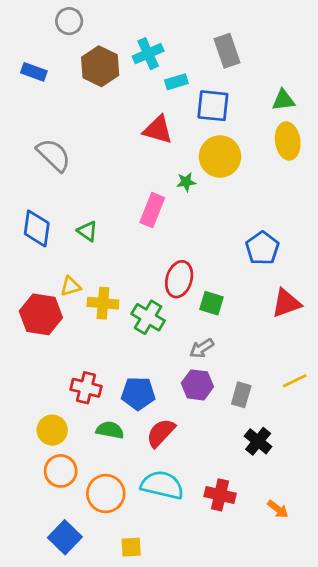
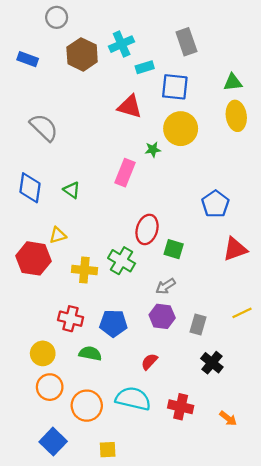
yellow cross: (103, 303) -> (84, 270), moved
red semicircle: (161, 433) -> (149, 362), moved, size x0.7

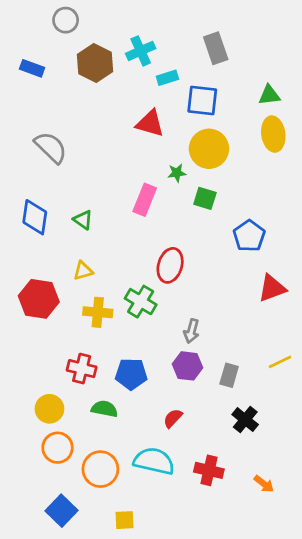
yellow triangle: (58, 235) -> (83, 271), moved
green square: (174, 249) -> (205, 198), moved
gray arrow: (166, 286) -> (192, 331), turned -42

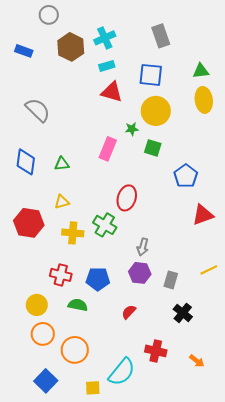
cyan rectangle: (167, 78) -> (107, 66), moved
green triangle: (83, 220) -> (62, 164), turned -42
cyan semicircle: (154, 461) -> (122, 372), moved, turned 116

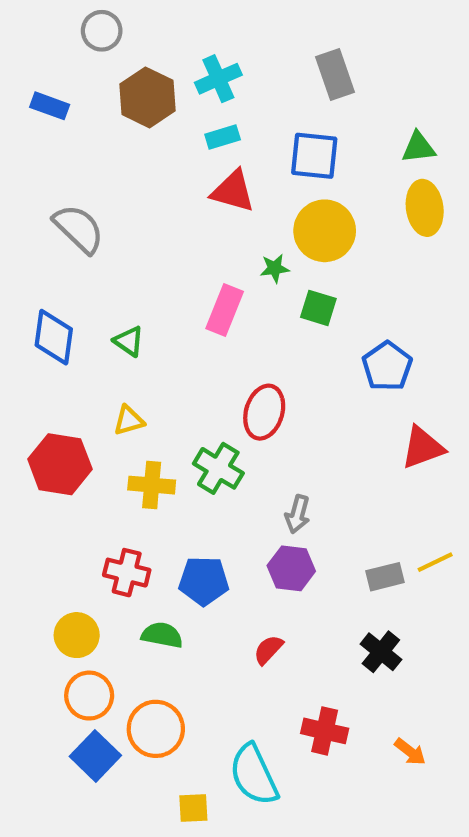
green triangle: (62, 164) -> (129, 341), turned 42
gray rectangle: (171, 280) -> (385, 577), moved, turned 60
cyan semicircle: (122, 372) -> (254, 775), turned 116
blue square: (46, 381) -> (95, 756), moved

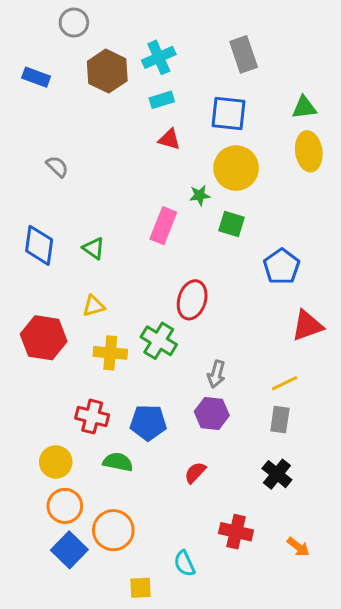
red triangle: (233, 191) -> (169, 139), size x0.7
gray semicircle: (79, 229) -> (57, 167), size x0.6
yellow line: (435, 562) -> (285, 383), moved
gray rectangle: (385, 577) -> (280, 420), turned -68
cyan semicircle: (254, 775) -> (185, 563), size x0.6

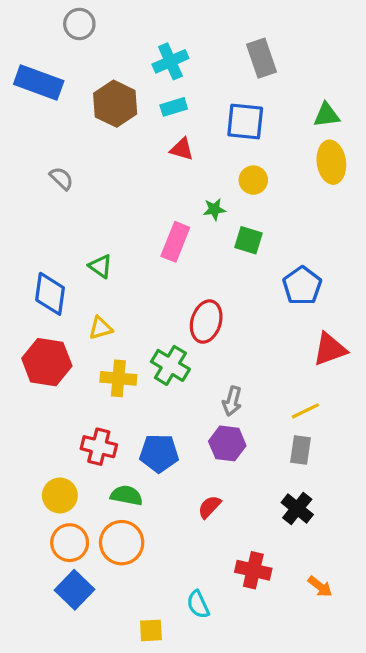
brown hexagon: (107, 71) -> (115, 104), moved
blue rectangle: (36, 77) -> (39, 83), size x1.6
yellow circle: (236, 168) -> (253, 180), size x0.6
blue diamond: (39, 245) -> (50, 294), moved
orange circle: (113, 530) -> (122, 543), moved

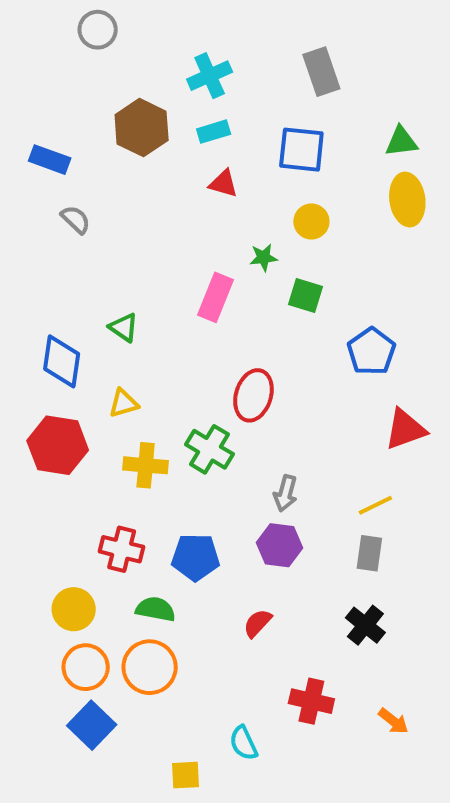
blue rectangle: (39, 83) -> (50, 160), moved, size x0.7

